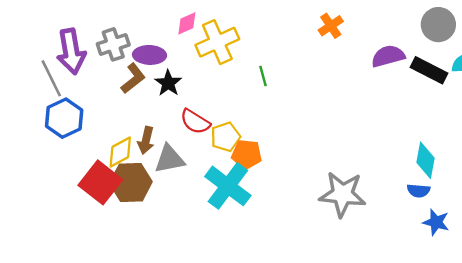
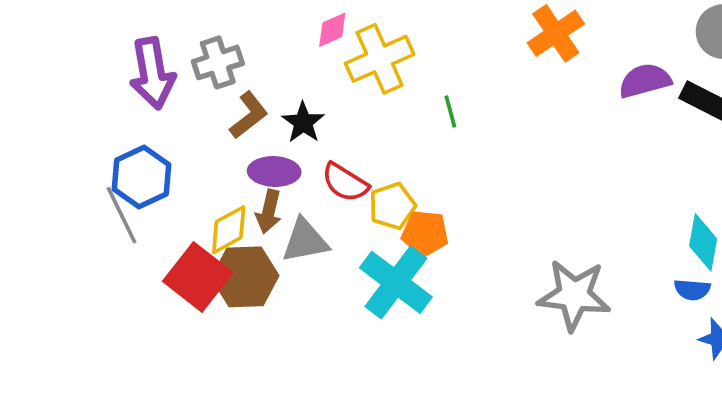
orange cross: (331, 26) -> (556, 33), size x1.4
purple ellipse: (149, 55) -> (274, 172), moved
gray line: (51, 78) -> (121, 215), moved

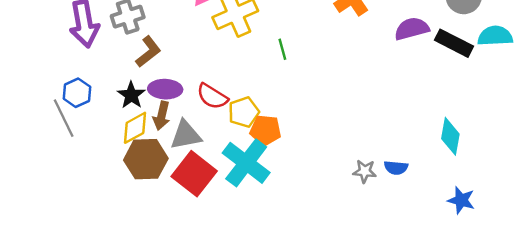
black star: (303, 122) -> (131, 95), moved
blue hexagon: (141, 177) -> (77, 93), size x0.7
red square: (198, 277) -> (194, 174), moved
blue semicircle: (692, 290) -> (396, 168), moved
gray star: (574, 295) -> (365, 171), size x0.5

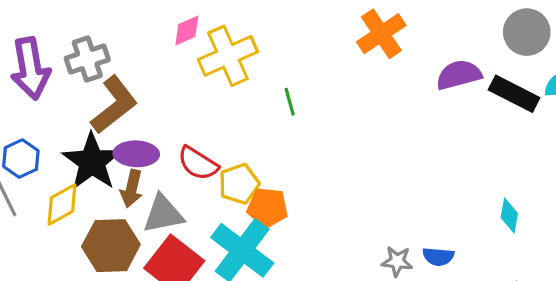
brown L-shape: (148, 52) -> (114, 105), size x1.4
black star: (131, 95) -> (92, 162), size x1.6
yellow diamond: (135, 128) -> (62, 204), moved
cyan diamond: (450, 136) -> (509, 215), size x0.7

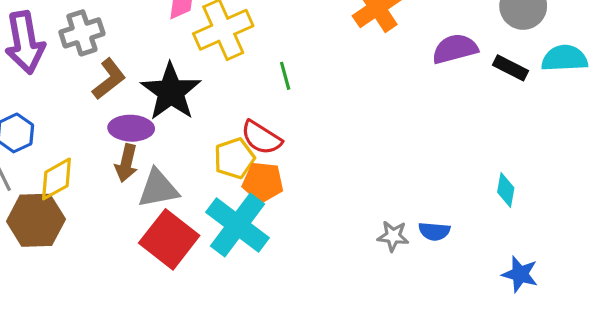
black rectangle: (514, 94) -> (510, 68), size x0.7
brown L-shape: (114, 105) -> (109, 79), size x0.7
black star: (92, 162) -> (171, 92), moved
red semicircle: (198, 163) -> (261, 138), moved
brown hexagon: (111, 246) -> (36, 220), moved

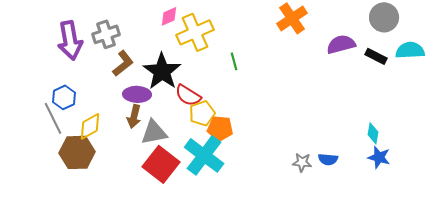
red semicircle: (261, 138) -> (188, 95), moved
blue star: (520, 274) -> (379, 157), moved

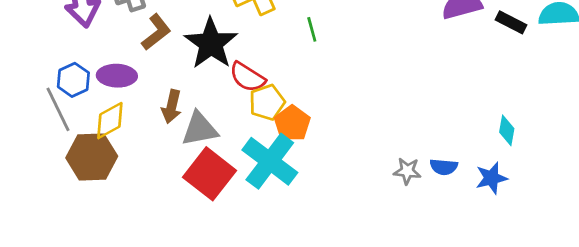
purple ellipse: (137, 94) -> (117, 76), moved
orange pentagon: (220, 128) -> (292, 123), turned 30
blue star: (379, 157) -> (491, 178), moved, turned -30

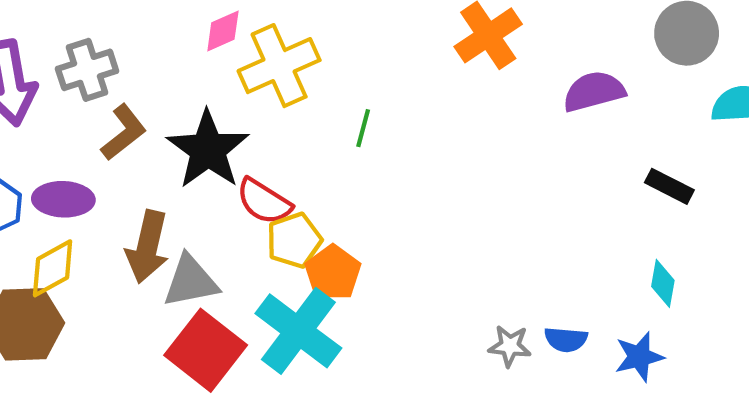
black rectangle: (511, 22) -> (669, 186), moved
green line: (312, 29) -> (363, 128), turned 30
brown arrow: (172, 107) -> (147, 247), size x1.4

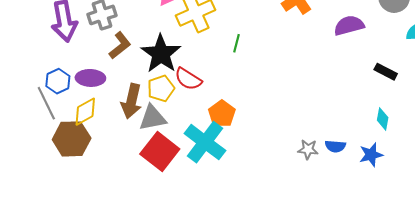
yellow pentagon: (294, 240) -> (161, 88), moved

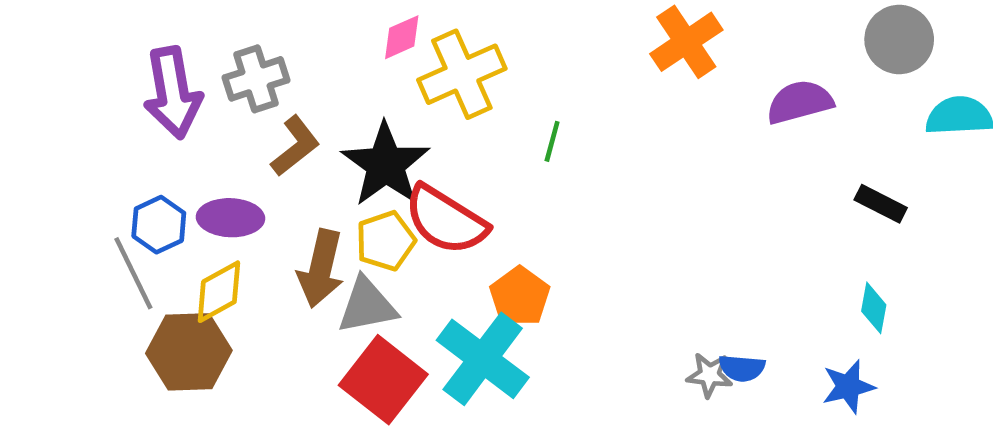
red semicircle: (188, 79) -> (446, 220), size x1.4
blue semicircle: (335, 146) -> (742, 368), moved

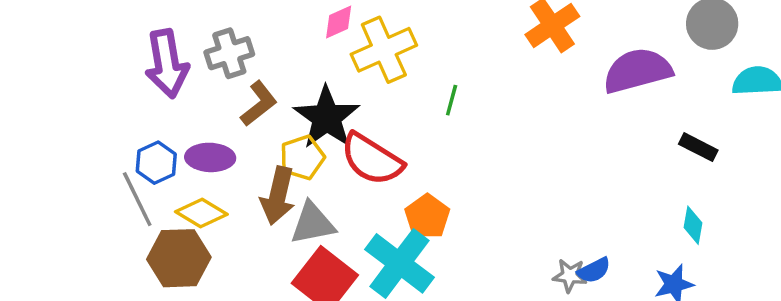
purple semicircle: (800, 102) -> (637, 71), size x1.4
yellow pentagon: (386, 241) -> (302, 157), moved
yellow diamond: (219, 292) -> (201, 213), turned 60
blue semicircle: (742, 368) -> (594, 270), turned -32

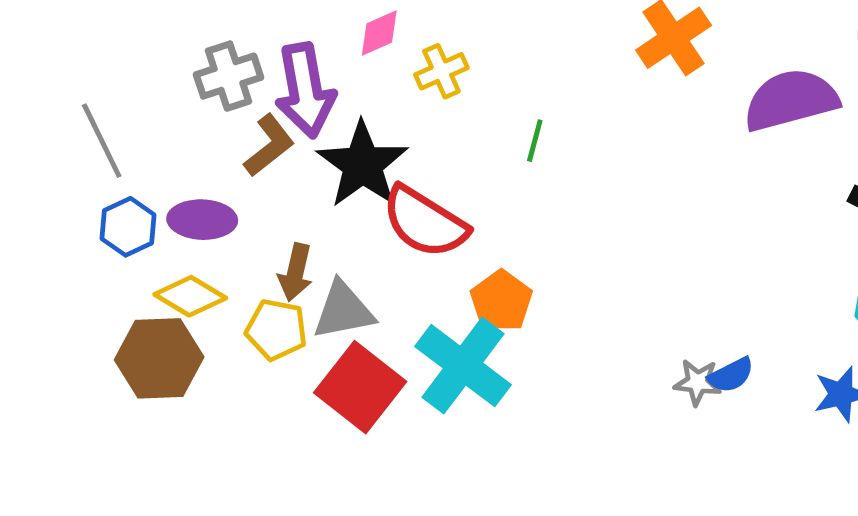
yellow cross: (384, 50) -> (441, 71), size x0.6
purple arrow: (167, 64) -> (305, 90), moved
yellow pentagon: (302, 157) -> (276, 330), moved, turned 30
brown arrow: (278, 196) -> (296, 272), size x0.7
gray line: (137, 199) -> (102, 141), moved

